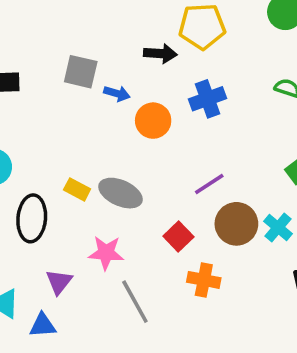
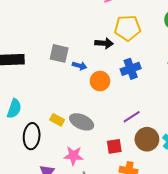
red square: (178, 237) -> (114, 146), turned 35

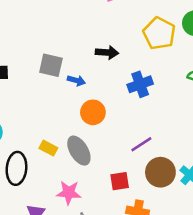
yellow pentagon: (128, 28) -> (159, 33), moved, turned 30
orange circle: (100, 81) -> (93, 112), moved
gray ellipse: (82, 122) -> (79, 151), turned 35

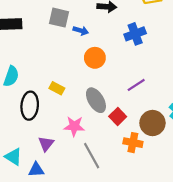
gray ellipse: (79, 151) -> (96, 100), moved
brown circle: (160, 172) -> (152, 123), moved
red square: (120, 181) -> (118, 116), turned -35

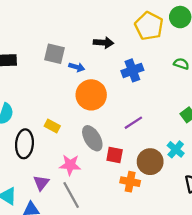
orange circle: (95, 58) -> (91, 95), size x1.4
red square: (118, 116) -> (115, 155), turned -35
gray line: (92, 156) -> (71, 195), moved

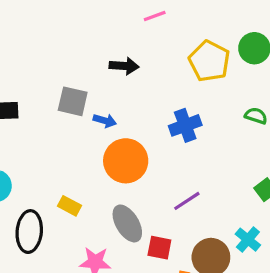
black arrow: (103, 43) -> (124, 66), moved

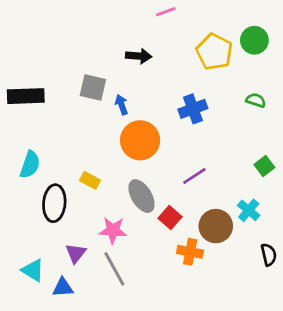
blue arrow: (105, 121) -> (121, 105), turned -126
red square: (159, 248) -> (170, 217), turned 30

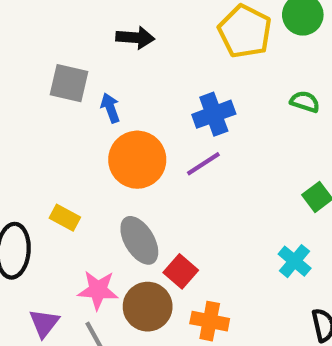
purple line: (194, 176) -> (203, 164), moved
brown circle: (216, 226) -> (148, 307), moved

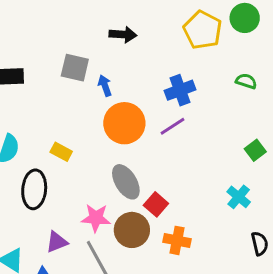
yellow rectangle: (65, 218) -> (61, 152), moved
purple triangle: (44, 323) -> (57, 242), turned 30

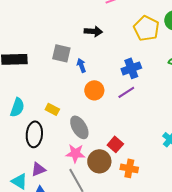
orange circle: (124, 123) -> (94, 90), size x0.7
gray ellipse: (126, 182) -> (79, 127), moved
purple triangle: (57, 242) -> (38, 169), moved

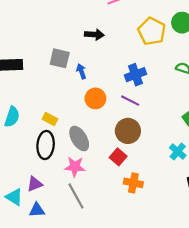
purple line: (126, 92) -> (130, 101), turned 60
black ellipse: (34, 134) -> (46, 145), moved
brown circle: (99, 161) -> (128, 131), moved

